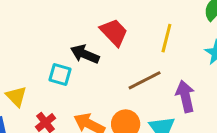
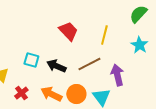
black arrow: (85, 54) -> (56, 66), moved

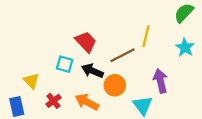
red trapezoid: (68, 31) -> (86, 42), moved
brown line: (89, 64) -> (123, 55), moved
orange circle: (76, 94) -> (115, 85), moved

